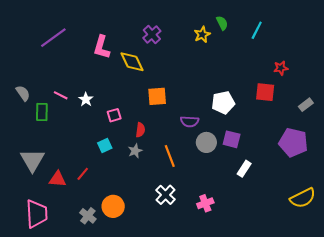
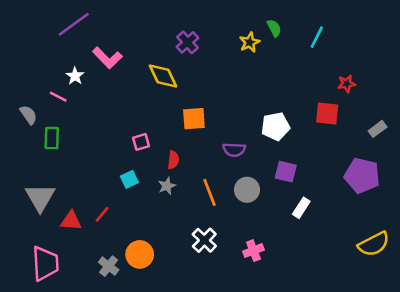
purple line: (53, 38) -> (74, 24), moved
pink L-shape: (102, 47) -> (107, 58), moved, turned -60
pink line: (61, 95) -> (58, 97), moved
white star: (86, 99) -> (75, 76), moved
gray circle: (206, 142) -> (247, 190), moved

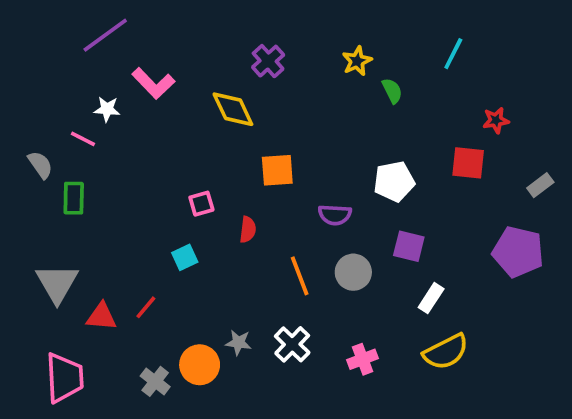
green semicircle: (274, 28) -> (392, 91), moved
white star: (75, 76) -> (107, 109), turned -30
gray star: (167, 186) -> (238, 343), moved, turned 30
yellow semicircle: (374, 244) -> (446, 352), moved

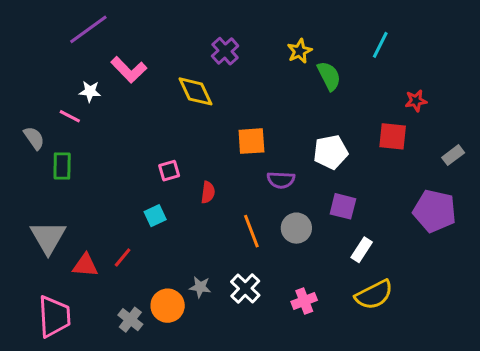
green semicircle: (392, 91) -> (329, 76), size x1.4
orange square: (277, 170) -> (251, 141), moved

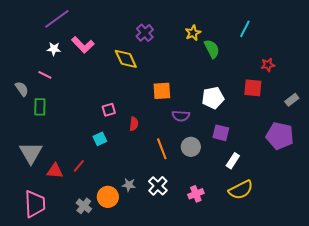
white star: (90, 91) -> (54, 49), moved

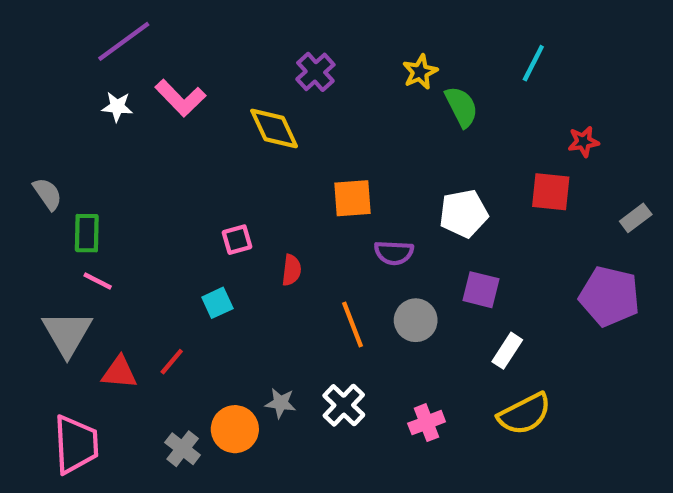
pink line: (45, 75) -> (98, 281), moved

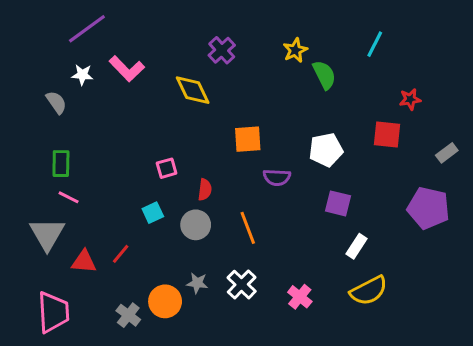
gray semicircle: (48, 194) -> (56, 102), moved
gray circle: (416, 320) -> (196, 225), moved
pink cross: (427, 423) -> (300, 297), turned -30

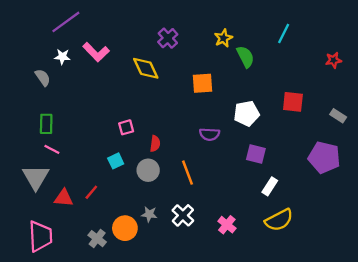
red star: (410, 99) -> (333, 60), moved
orange square: (248, 139) -> (203, 83), moved
gray rectangle: (447, 153) -> (338, 116), turned 70

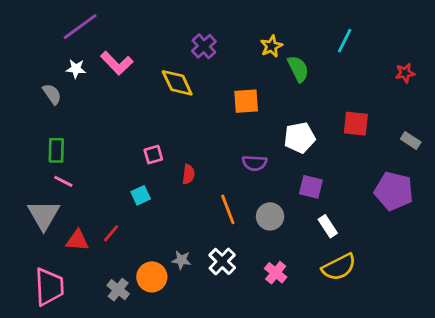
gray circle: (148, 170) -> (270, 216), moved
white rectangle: (270, 186) -> (328, 226), turned -66

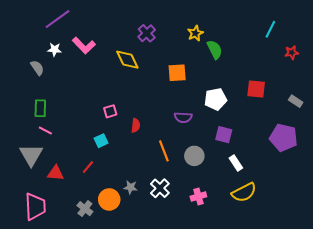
cyan line: (345, 41) -> (270, 29), moved
red line: (111, 233) -> (88, 167), moved
pink cross: (276, 273) -> (198, 196), turned 35

